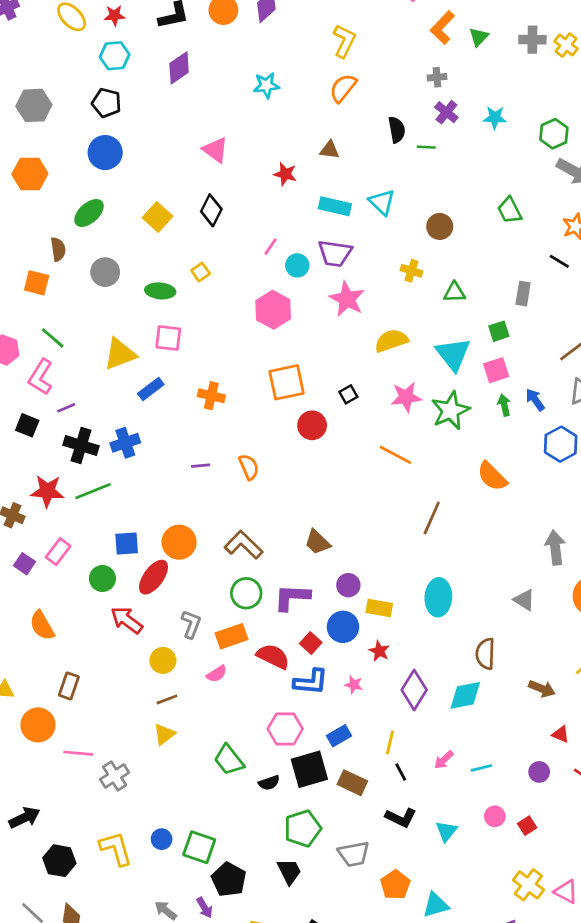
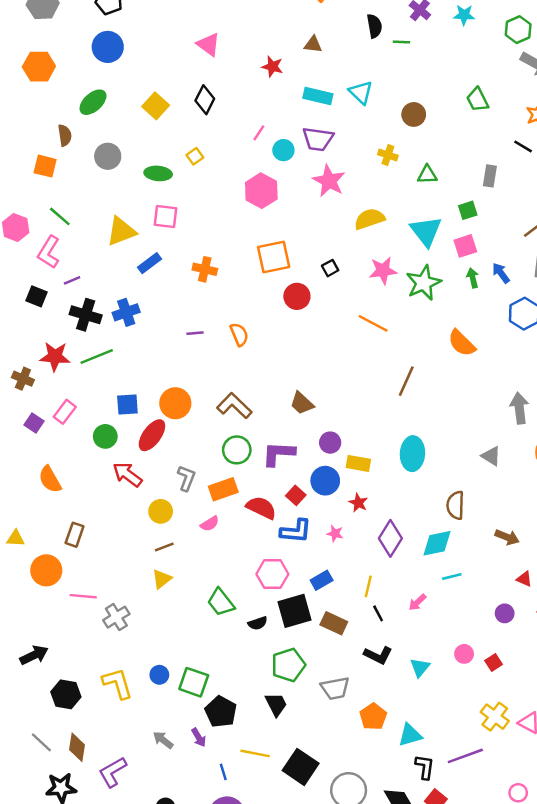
cyan line: (481, 768) -> (452, 577), moved

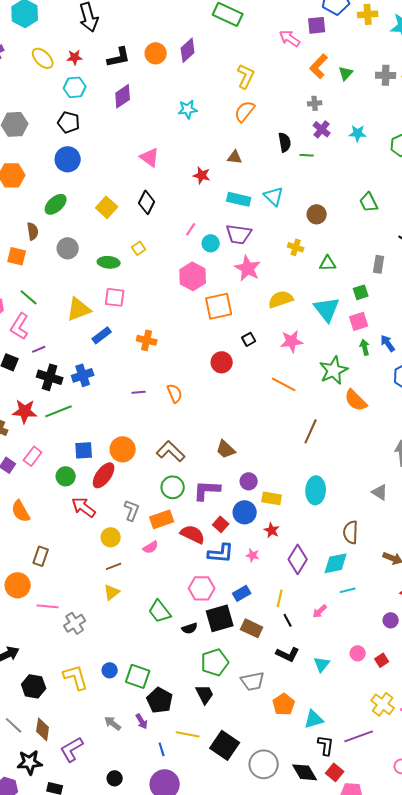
orange square: (274, 257) -> (219, 306), moved
green star: (424, 283) -> (334, 370), moved

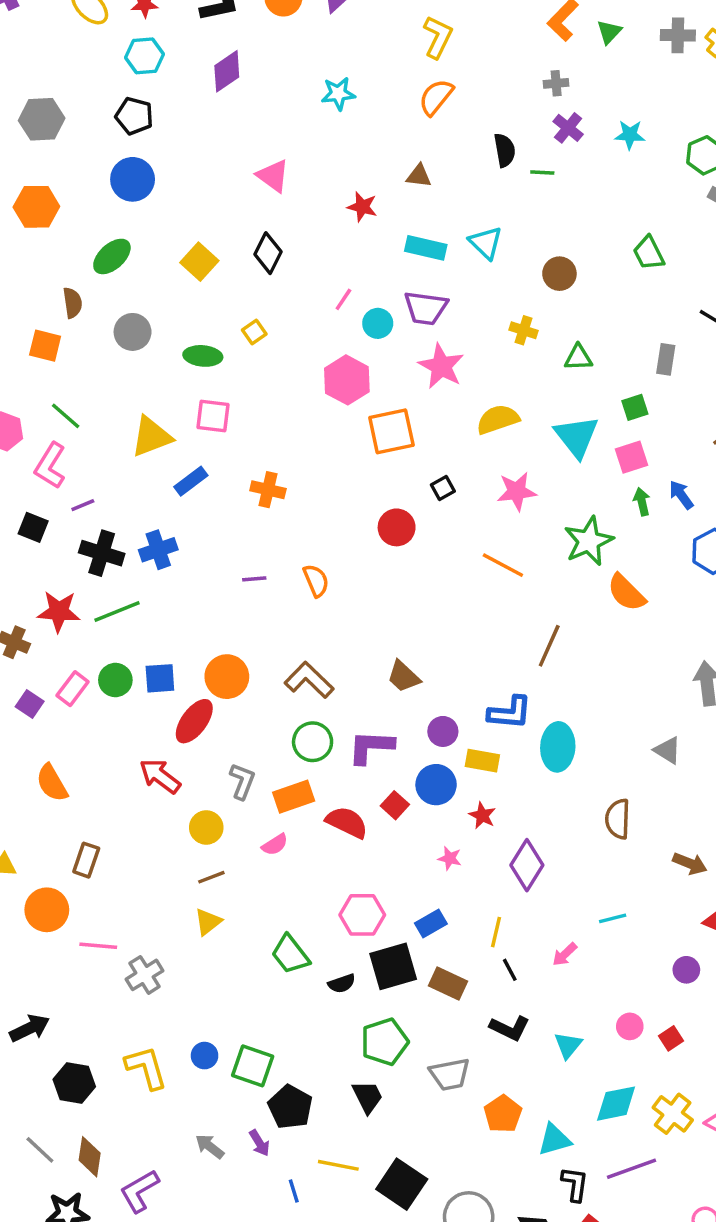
green circle: (66, 476) -> (115, 680), moved
blue L-shape: (221, 553) -> (510, 713), moved
cyan diamond: (336, 563) -> (616, 1104), moved

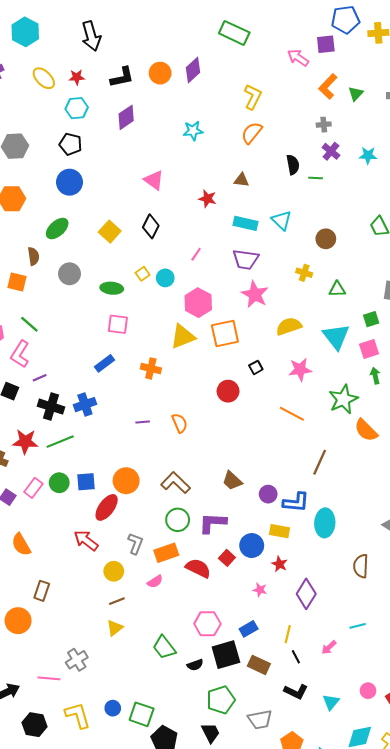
cyan circle: (378, 323) -> (165, 278), moved
yellow triangle: (151, 437) -> (183, 337), moved
purple circle: (443, 731) -> (268, 494), moved
pink line: (98, 946) -> (49, 678), moved

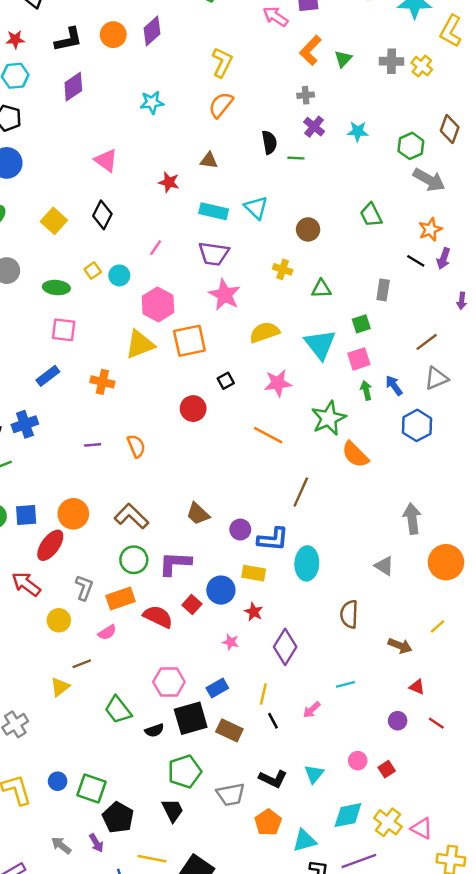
brown line: (117, 601) -> (82, 664), moved
black L-shape: (296, 692) -> (273, 779), moved

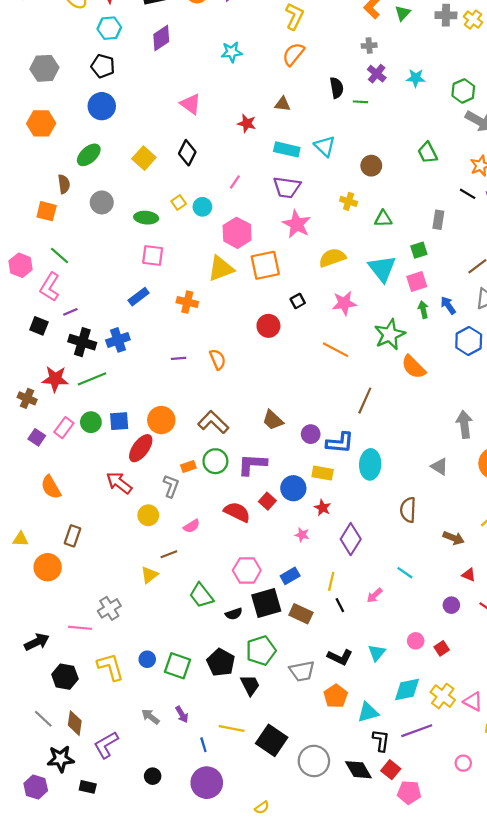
orange rectangle: (120, 598) -> (188, 467), moved, size x0.6
cyan line: (346, 684) -> (405, 573), turned 49
black pentagon: (118, 818) -> (221, 662), moved

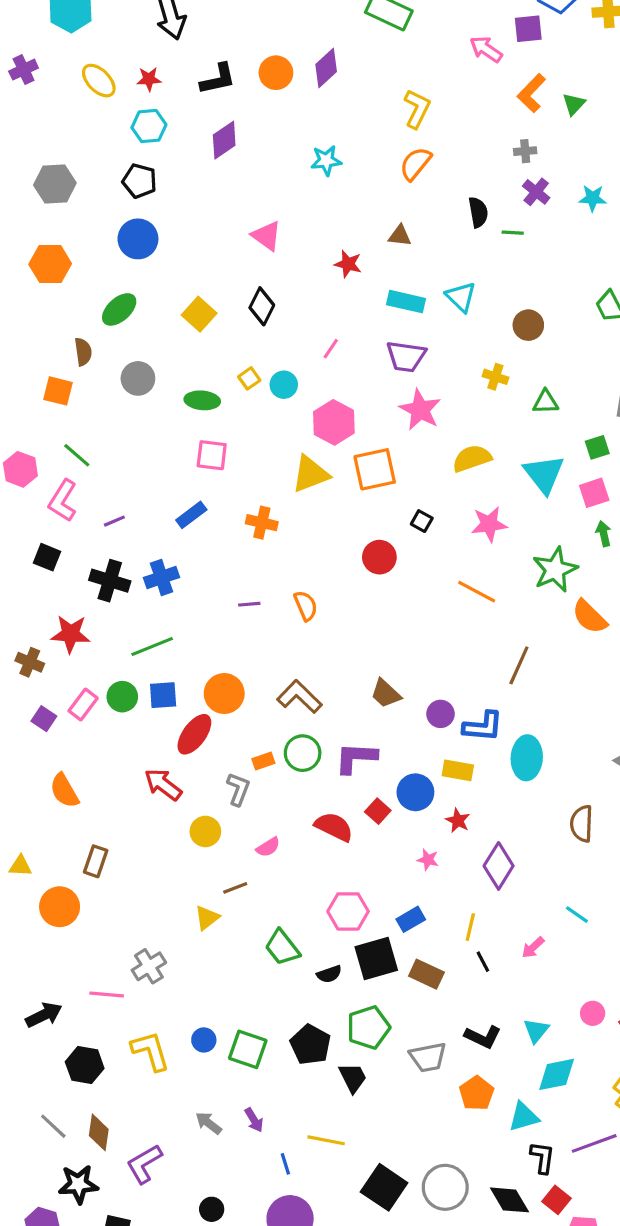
black square: (298, 301) -> (422, 521), turned -32
purple line: (70, 312) -> (114, 521), moved
green line: (92, 379) -> (152, 646), moved
cyan diamond: (407, 690) -> (557, 1074), moved
black square: (272, 740) -> (384, 1187), moved

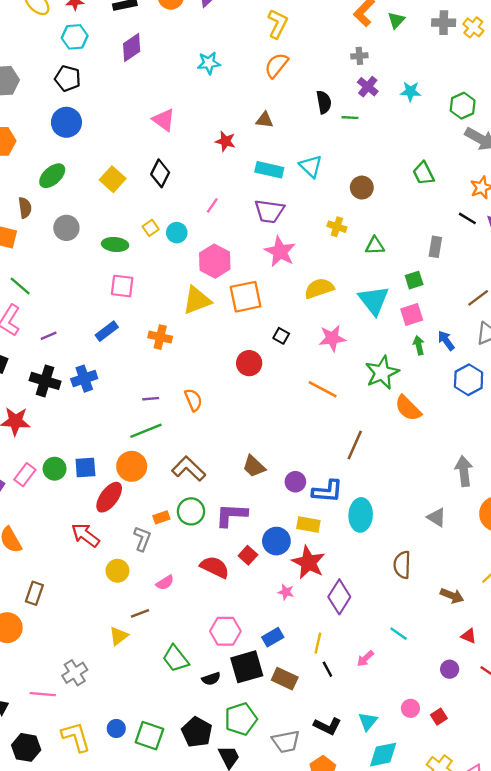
green line: (152, 646) -> (146, 431), moved
red star: (458, 821) -> (308, 562), size x1.8

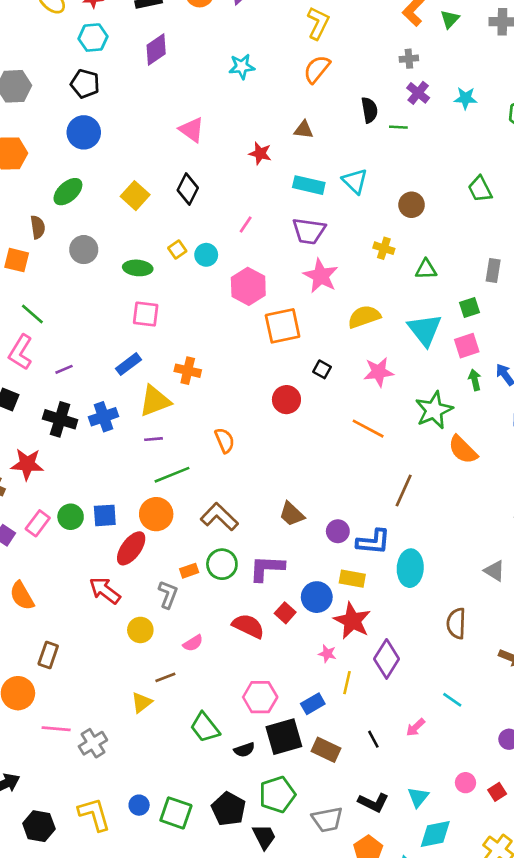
yellow triangle: (197, 300) -> (155, 401), moved
purple line: (151, 399) -> (154, 439), moved
yellow line: (318, 643) -> (347, 683), moved
pink line: (43, 694) -> (56, 729), moved

